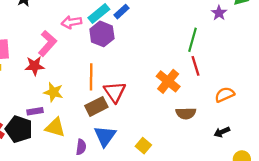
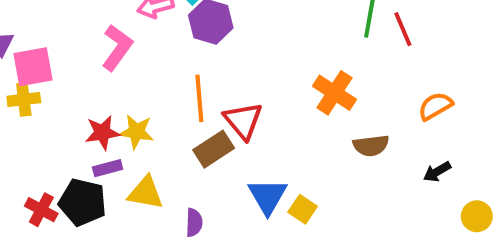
red star: (35, 66) -> (102, 133), moved
red line: (196, 66) -> (403, 29), moved
blue triangle: (105, 136) -> (268, 196), moved

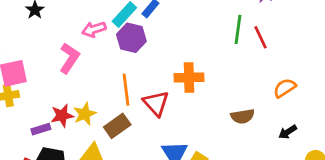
orange cross: (335, 93) -> (189, 77), moved, turned -32
yellow star: (136, 132) -> (85, 114), turned -30
brown rectangle: (214, 149) -> (117, 126), moved
purple rectangle: (108, 168) -> (41, 129), moved

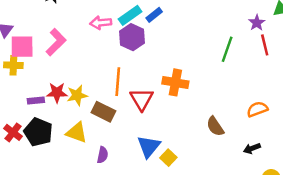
red line: (261, 37) -> (265, 45), moved
pink L-shape: (69, 58) -> (56, 42), moved
brown semicircle: (243, 116) -> (215, 126), turned 54
brown rectangle: (117, 126) -> (103, 112), turned 50

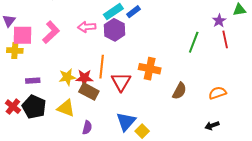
pink arrow: (101, 23) -> (87, 27), moved
red star: (57, 93) -> (84, 78), moved
brown semicircle: (215, 126) -> (179, 91), moved, turned -120

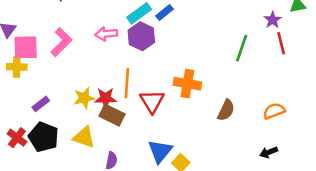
purple rectangle: (33, 81) -> (41, 104), turned -32

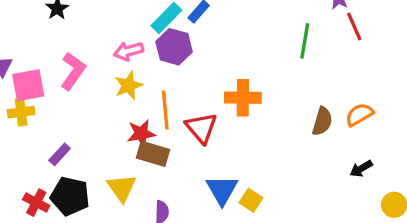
yellow star: (84, 98) -> (128, 86), moved
brown semicircle: (226, 110) -> (322, 121), moved
yellow triangle: (84, 137) -> (122, 188), turned 45

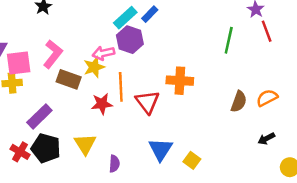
pink arrow: (129, 51) -> (103, 53), moved
purple rectangle: (60, 154) -> (39, 116), size x1.5
brown rectangle: (153, 154) -> (69, 79), moved
yellow square: (251, 200) -> (192, 160), moved

